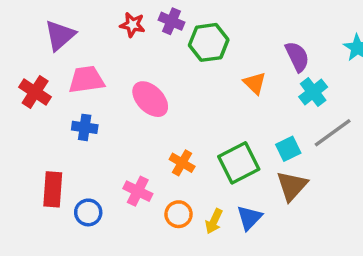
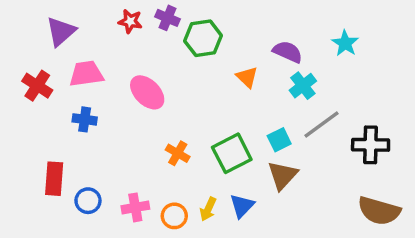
purple semicircle: (297, 57) -> (288, 52), turned -40
pink cross: (138, 191) -> (135, 207), moved, turned -36
orange circle: (179, 214) -> (174, 216), moved

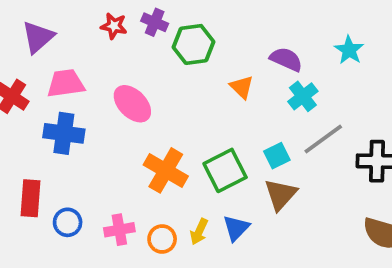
blue cross: (85, 119) -> (64, 133), size x1.5
orange cross: (178, 153) -> (166, 170), size x1.6

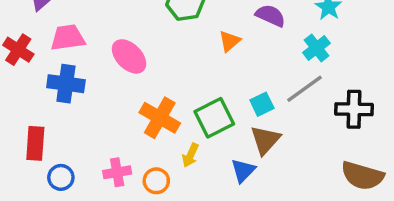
orange triangle: (242, 87) -> (230, 41), turned 35
cyan cross: (303, 96) -> (316, 48), moved
blue circle: (68, 222) -> (61, 177), moved
blue triangle: (236, 228) -> (243, 171), moved
yellow arrow: (199, 232) -> (190, 155), moved

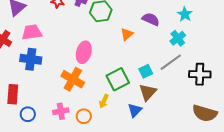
pink ellipse: (129, 56) -> (84, 52), moved, turned 60
orange cross: (160, 118) -> (73, 79), moved

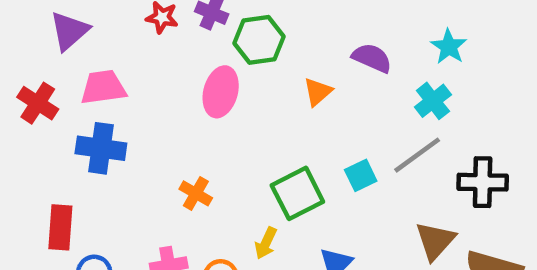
pink ellipse: (84, 52) -> (221, 92), moved
orange cross: (73, 79) -> (196, 193), size x0.6
brown triangle: (148, 92) -> (435, 241), moved

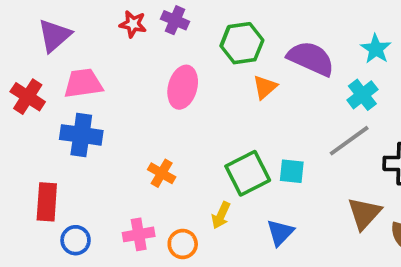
green hexagon: (259, 40) -> (242, 43), moved
purple semicircle: (372, 58) -> (311, 58), size x1.4
cyan square: (361, 175) -> (292, 171), moved, turned 32

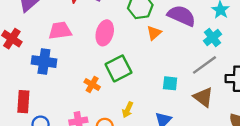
pink trapezoid: (83, 83) -> (60, 31), moved
green square: (248, 173) -> (118, 68), moved
brown triangle: (364, 213) -> (203, 97), moved, turned -35

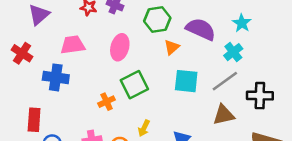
cyan square: (170, 83) -> (186, 81), moved, size x1.5
orange cross: (92, 84) -> (107, 102), turned 35
brown triangle: (203, 97) -> (224, 115), turned -50

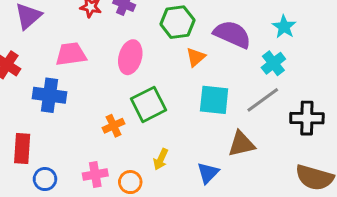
brown triangle: (224, 115) -> (241, 144), moved

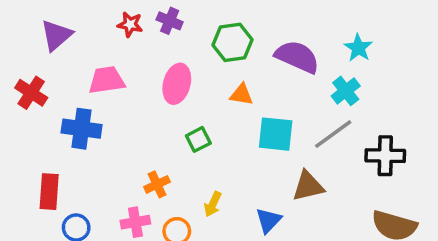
orange triangle: (196, 57) -> (241, 95), moved, turned 50
green square: (149, 104) -> (198, 139), size x0.6
orange cross: (113, 126) -> (157, 184), moved

